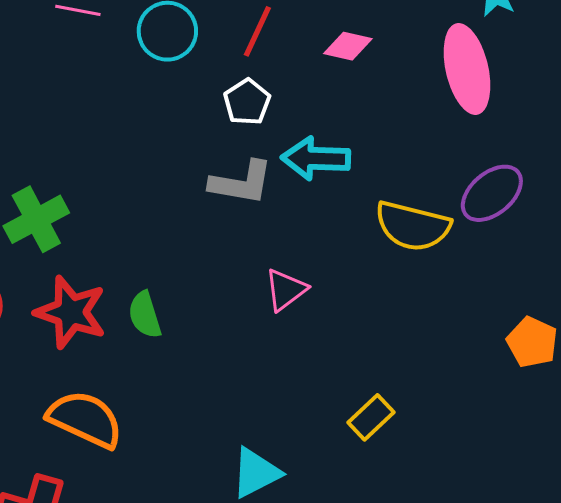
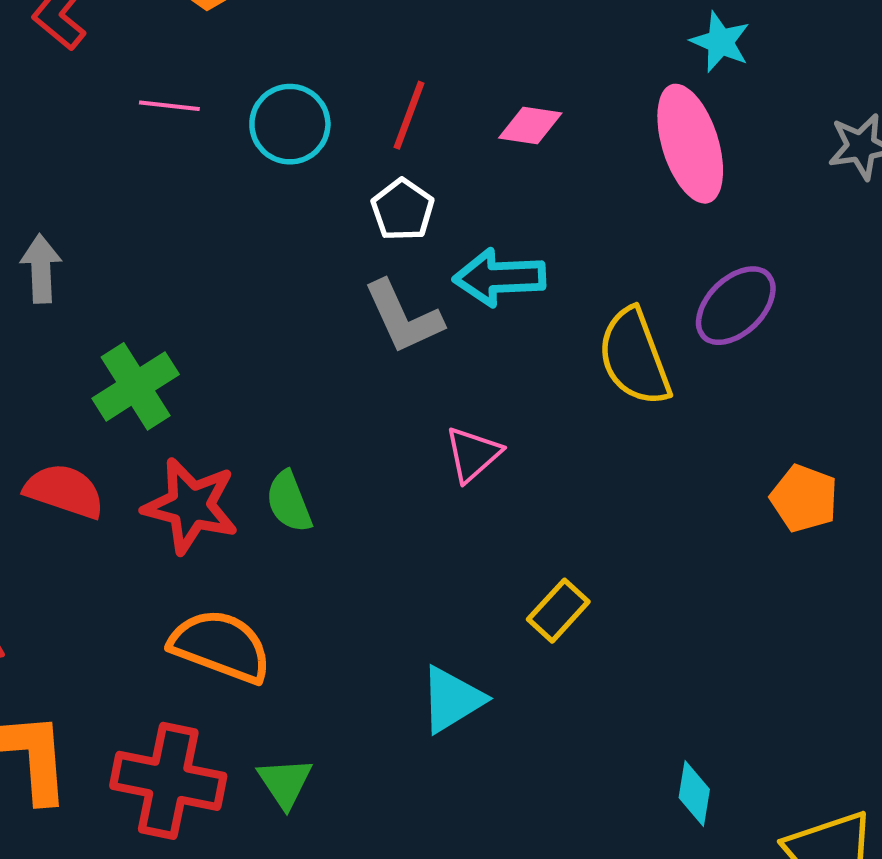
gray L-shape: (241, 183) -> (403, 317), turned 60
yellow semicircle: (413, 226) -> (634, 357), turned 60
yellow rectangle: (371, 417) -> (558, 611), moved

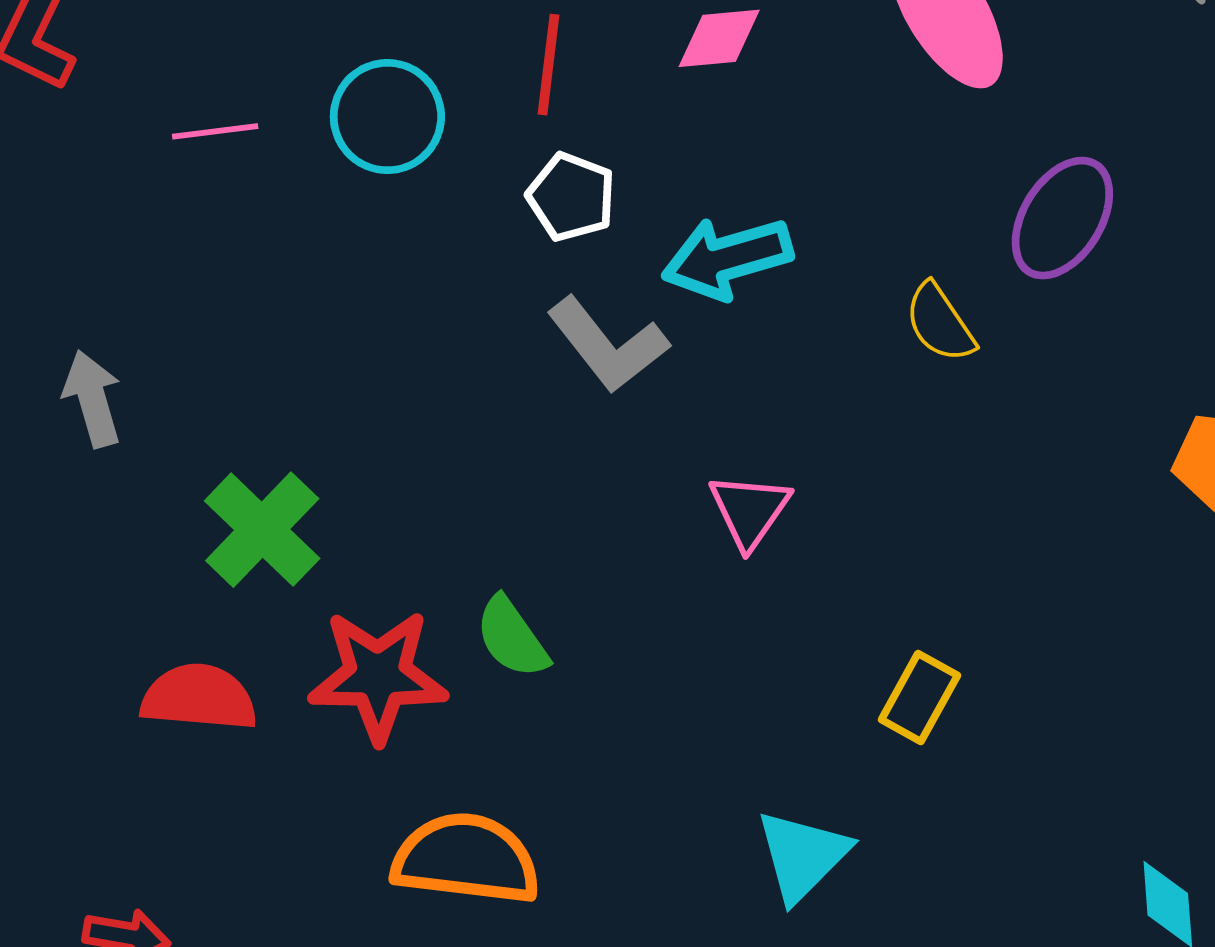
yellow semicircle: (634, 357) -> (940, 323), size x0.6

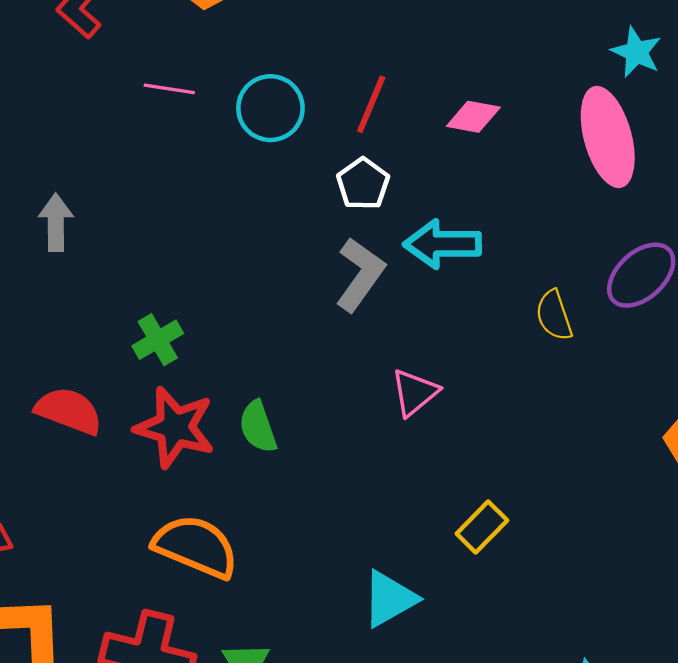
gray L-shape: (608, 345) -> (360, 274), turned -122
green cross: (262, 530) -> (158, 340), moved, size x0.7

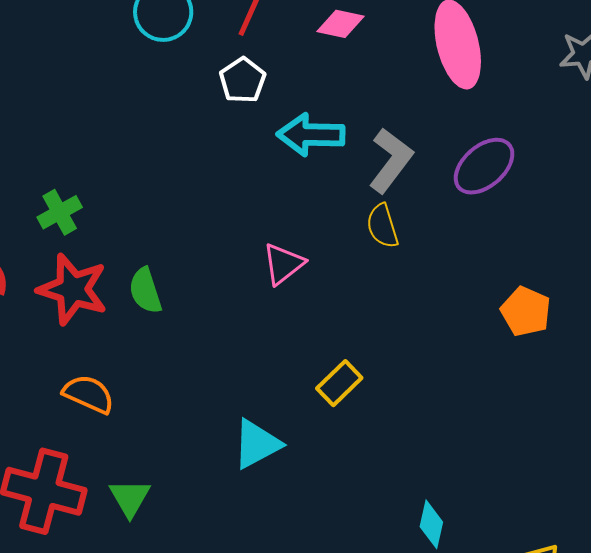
gray L-shape: (360, 274) -> (391, 160), moved
yellow semicircle: (554, 315) -> (382, 226), moved
orange semicircle: (196, 546) -> (89, 394), size x0.7

